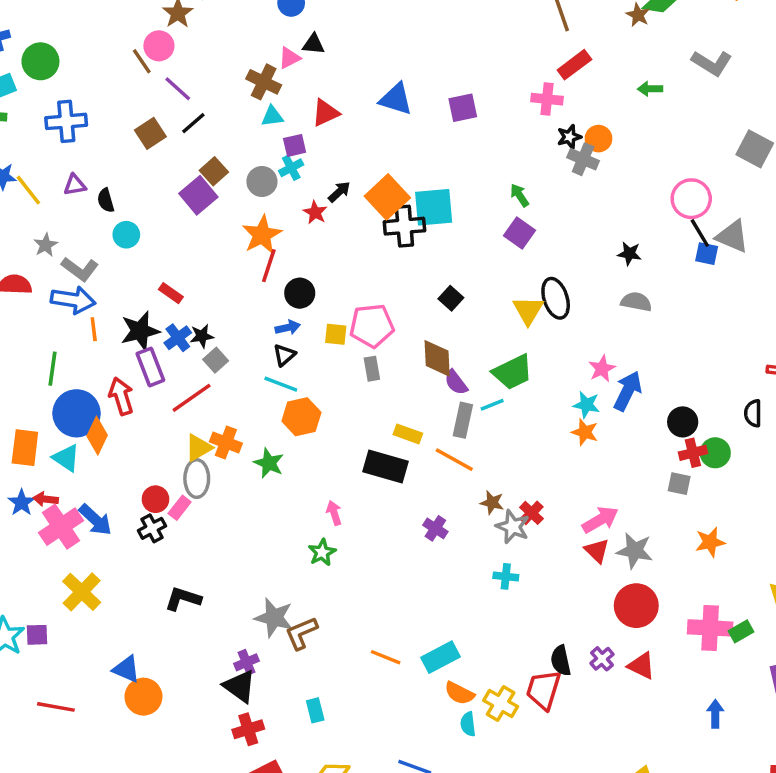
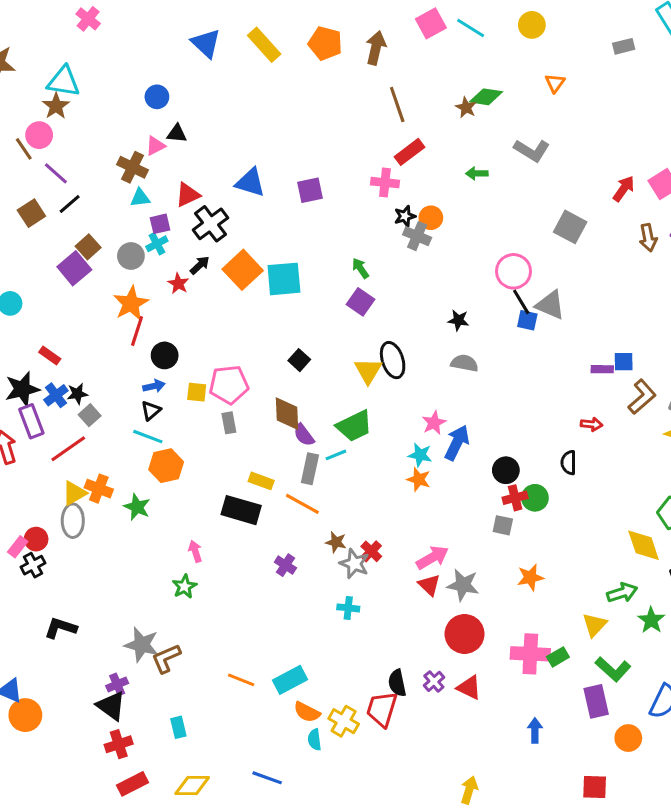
black cross: (404, 226) -> (211, 224), moved, turned -32
pink rectangle: (180, 508) -> (18, 547), moved

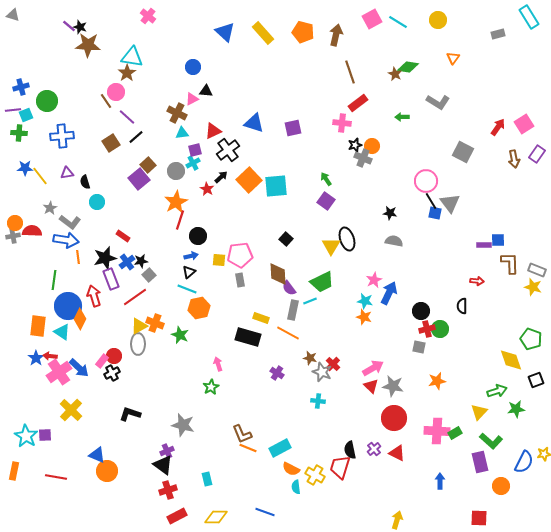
gray triangle: (550, 305) -> (450, 203), turned 30
brown L-shape: (642, 397) -> (510, 263), turned -50
green star: (651, 620) -> (516, 409), turned 30
brown L-shape: (166, 658) -> (242, 434), moved, turned -90

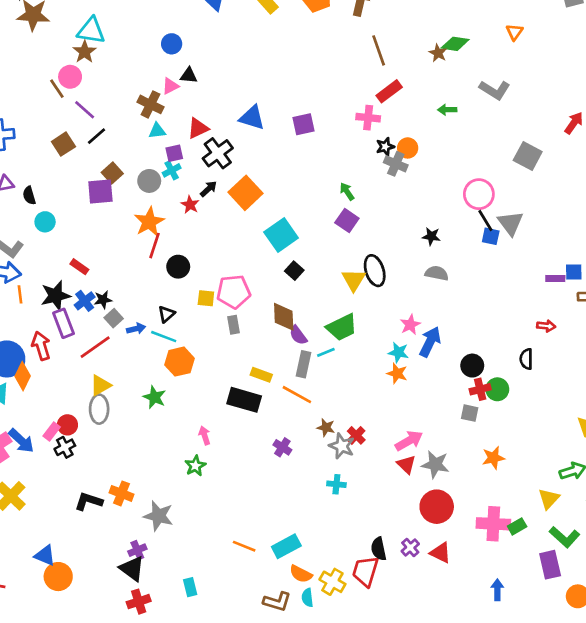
purple square: (139, 179) -> (100, 191), turned 35
cyan square: (276, 186) -> (281, 235), moved, turned -30
blue arrow: (191, 256) -> (136, 329), moved
orange cross: (155, 323) -> (122, 493), moved
brown L-shape: (242, 434) -> (277, 602), moved, turned -50

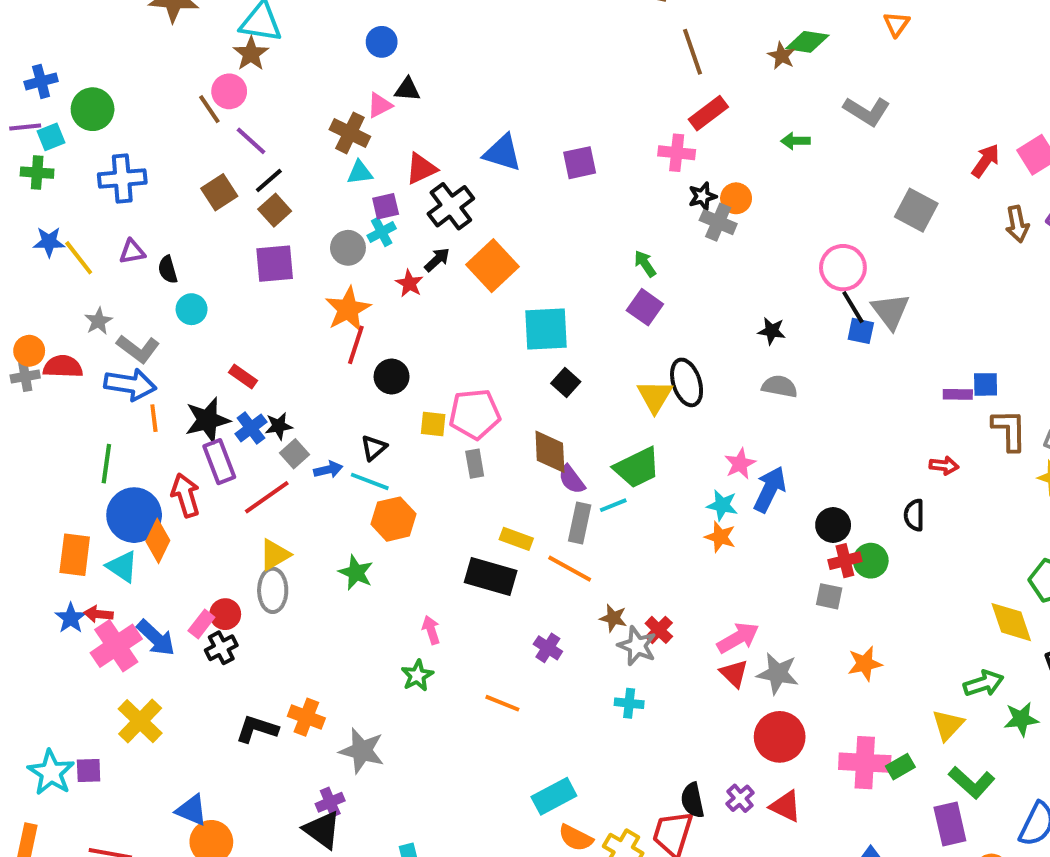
brown square: (112, 173) -> (275, 210), moved
cyan square: (281, 235) -> (546, 329), turned 32
orange line: (244, 546) -> (502, 703), moved

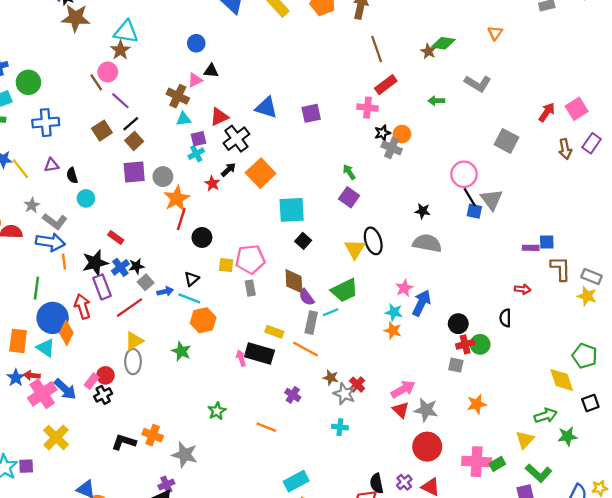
gray circle: (348, 248) -> (163, 177), moved
gray semicircle: (780, 386) -> (427, 243), size x1.4
pink arrow: (431, 630) -> (241, 358), moved

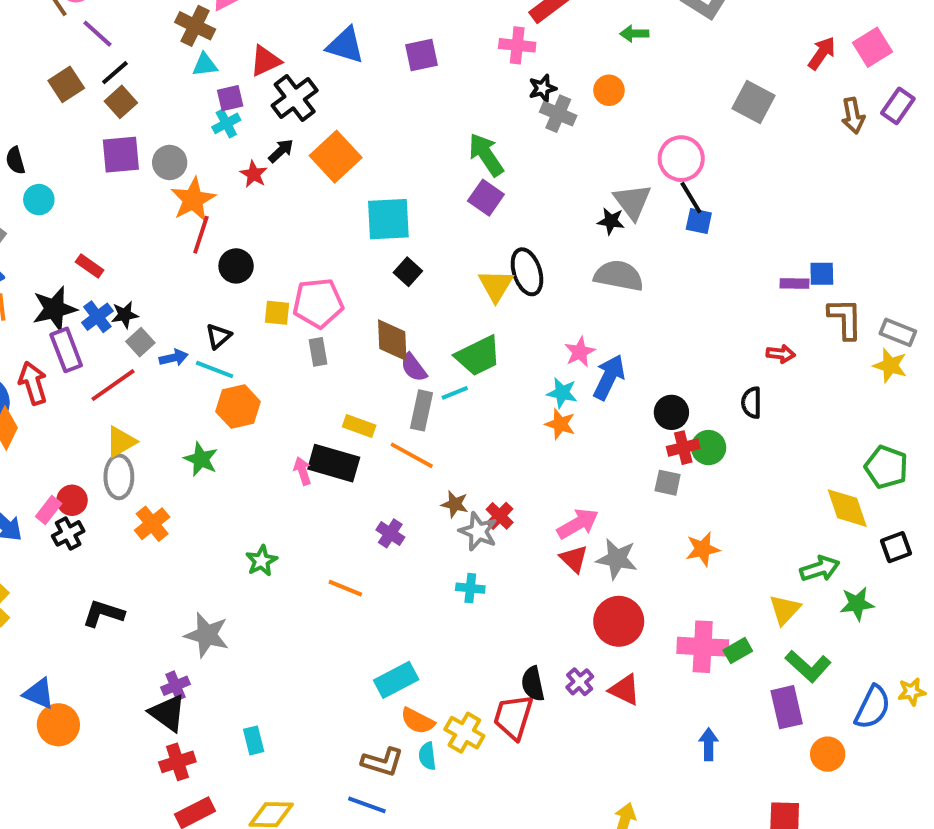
orange circle: (402, 134) -> (609, 90), moved
green arrow: (349, 172) -> (486, 155), size x1.6
gray triangle: (492, 200) -> (632, 202), moved
orange cross: (153, 435) -> (152, 524), moved, turned 30

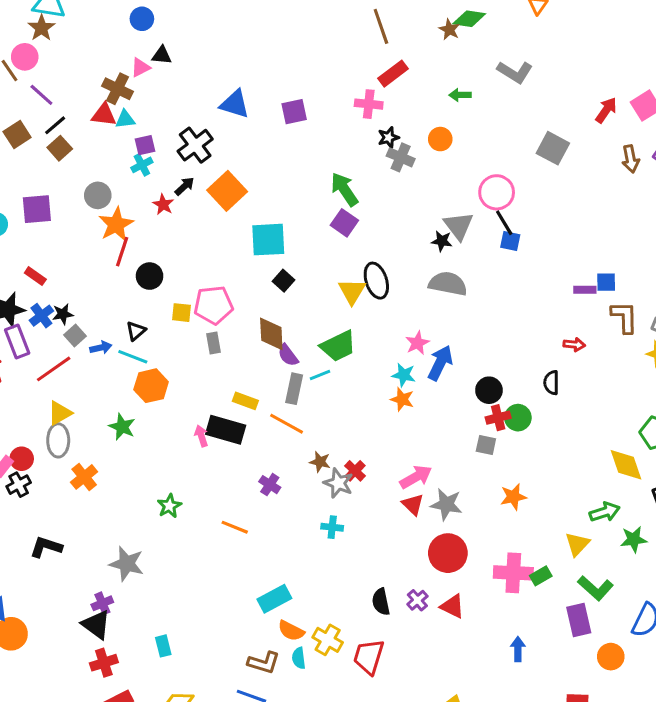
red triangle: (265, 61) -> (104, 115), moved, turned 32
purple square: (121, 155) -> (37, 209), moved
red trapezoid: (513, 717) -> (369, 657), moved

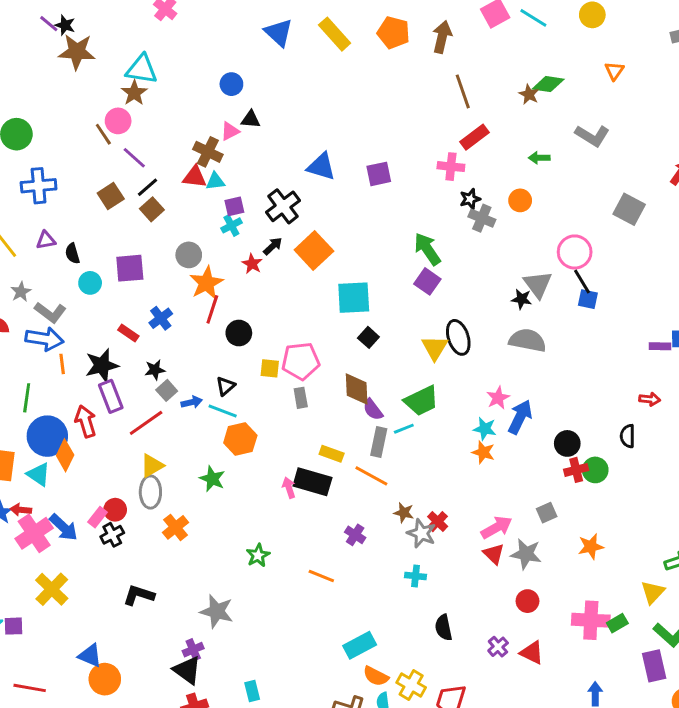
blue cross: (41, 316) -> (161, 318), moved
gray square: (486, 445) -> (547, 513), moved, turned -36
red circle: (448, 553) -> (527, 601), size x0.6
black semicircle: (381, 602) -> (444, 628), moved

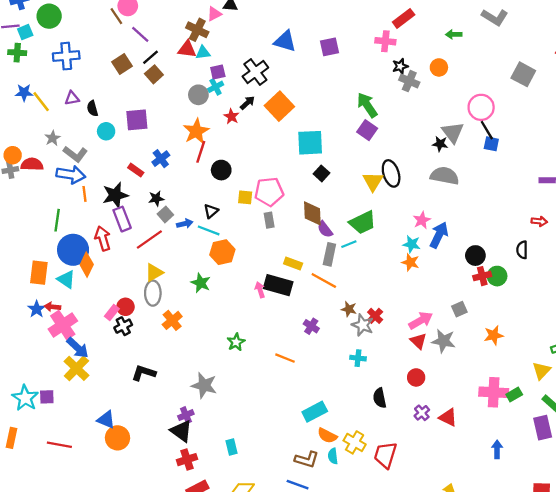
gray circle: (189, 255) -> (198, 95), moved
blue arrow: (64, 527) -> (78, 348), moved
red circle: (527, 601) -> (416, 377), moved

